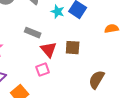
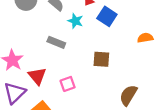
cyan star: (58, 12) -> (75, 21), moved
red triangle: (49, 50) -> (37, 76), moved

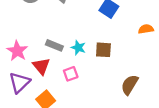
cyan star: (75, 21) -> (78, 48), moved
gray rectangle: (56, 42) -> (54, 45), moved

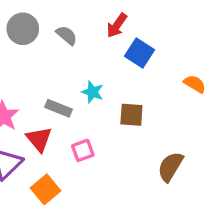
orange semicircle: (146, 29) -> (195, 84), turned 40
cyan star: (78, 48) -> (93, 92), moved

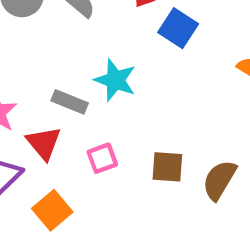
cyan star: (93, 92) -> (115, 80), size x1.4
brown square: (131, 115) -> (167, 167), moved

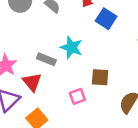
pink square: (102, 158) -> (77, 96), moved
brown square: (167, 167) -> (100, 77), moved

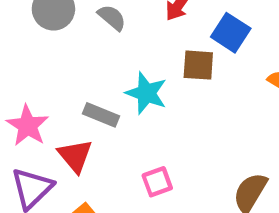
blue square: (106, 19) -> (231, 33), moved
brown square: (100, 77) -> (198, 65), moved

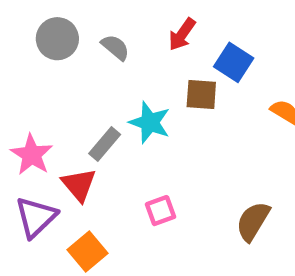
gray rectangle: (101, 115) -> (105, 144), turned -72

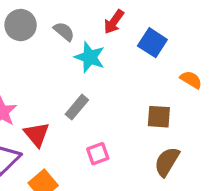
brown square: (201, 95) -> (159, 117), moved
cyan star: (150, 122) -> (90, 57), moved
gray rectangle: (105, 144) -> (77, 107), moved

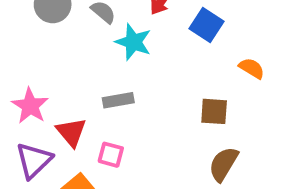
gray rectangle: (77, 107) -> (118, 100), turned 40
pink square: (98, 154) -> (111, 155), moved, turned 35

